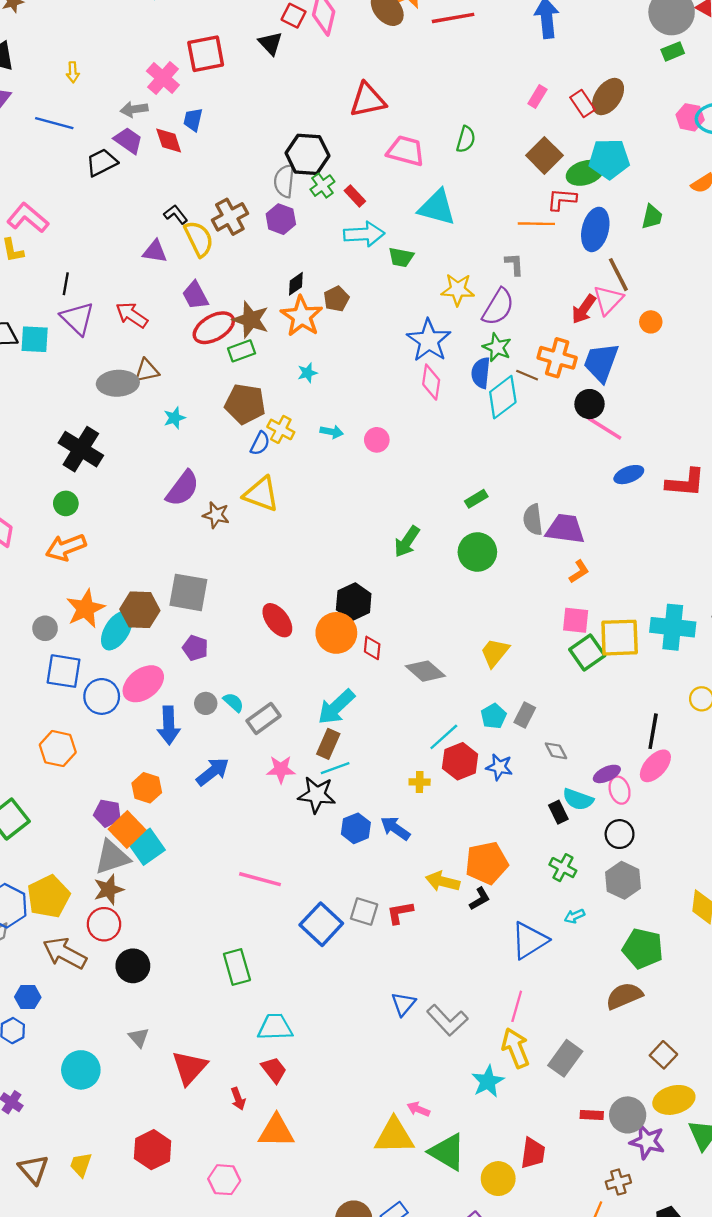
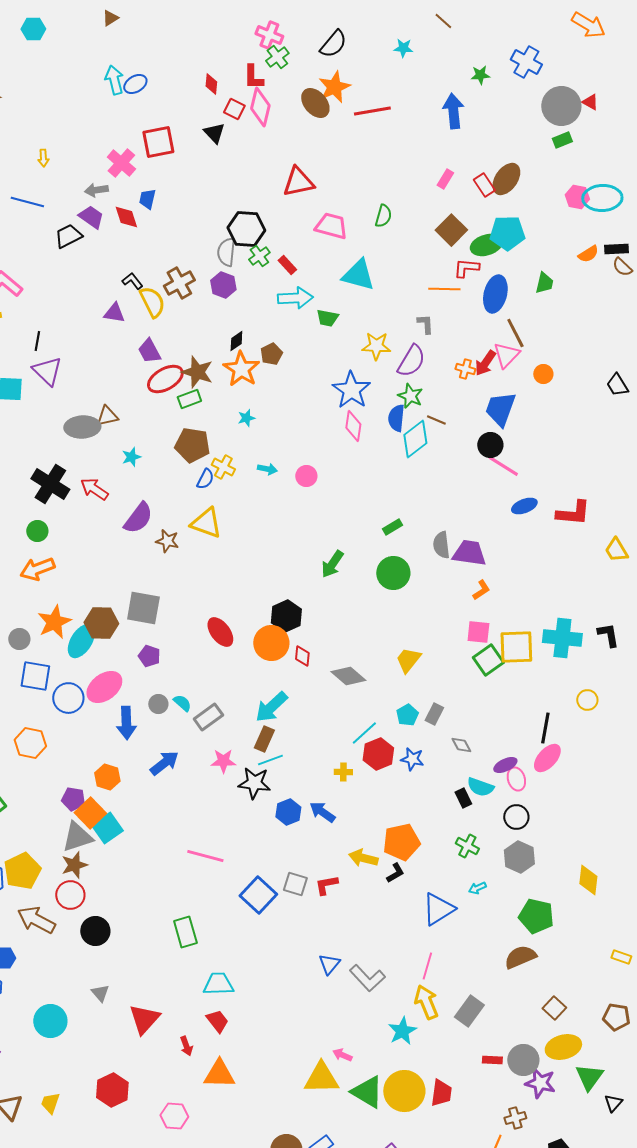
red arrow: (132, 315) -> (94, 489), moved
orange cross: (557, 358) -> (465, 369), moved, size x0.6
yellow circle: (498, 1179) -> (404, 1091), moved, size x1.4

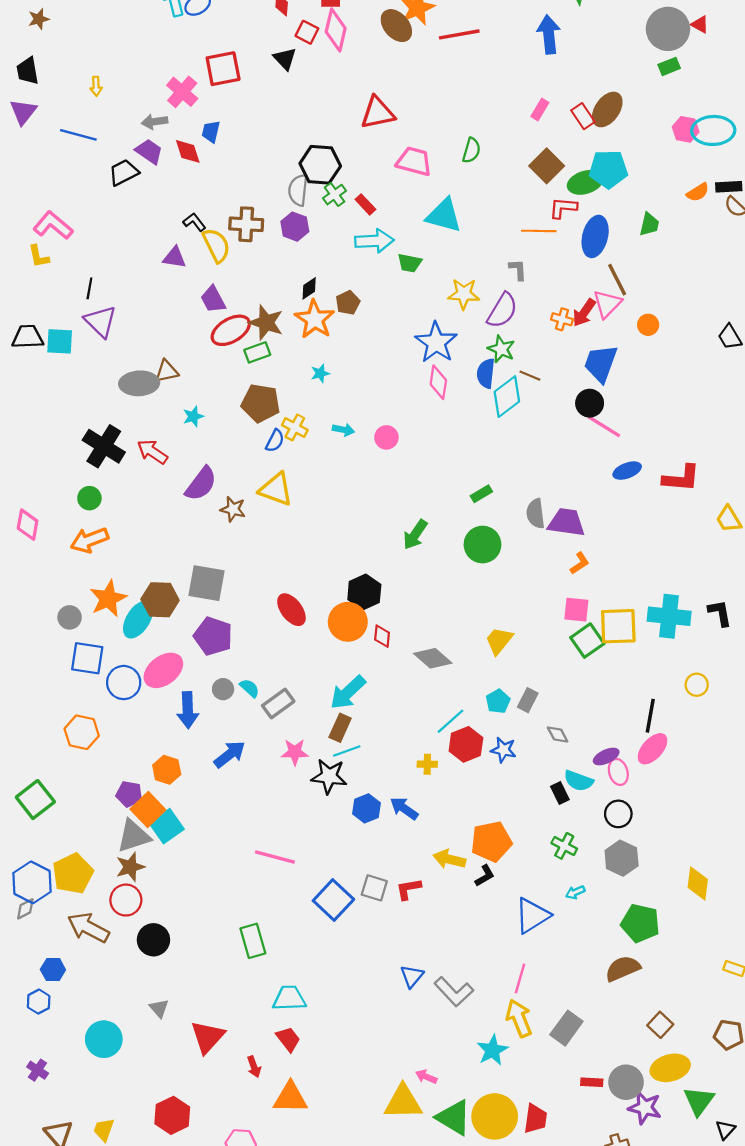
brown cross: (179, 283) -> (246, 224), turned 32
purple pentagon: (149, 656) -> (213, 636), size x1.6

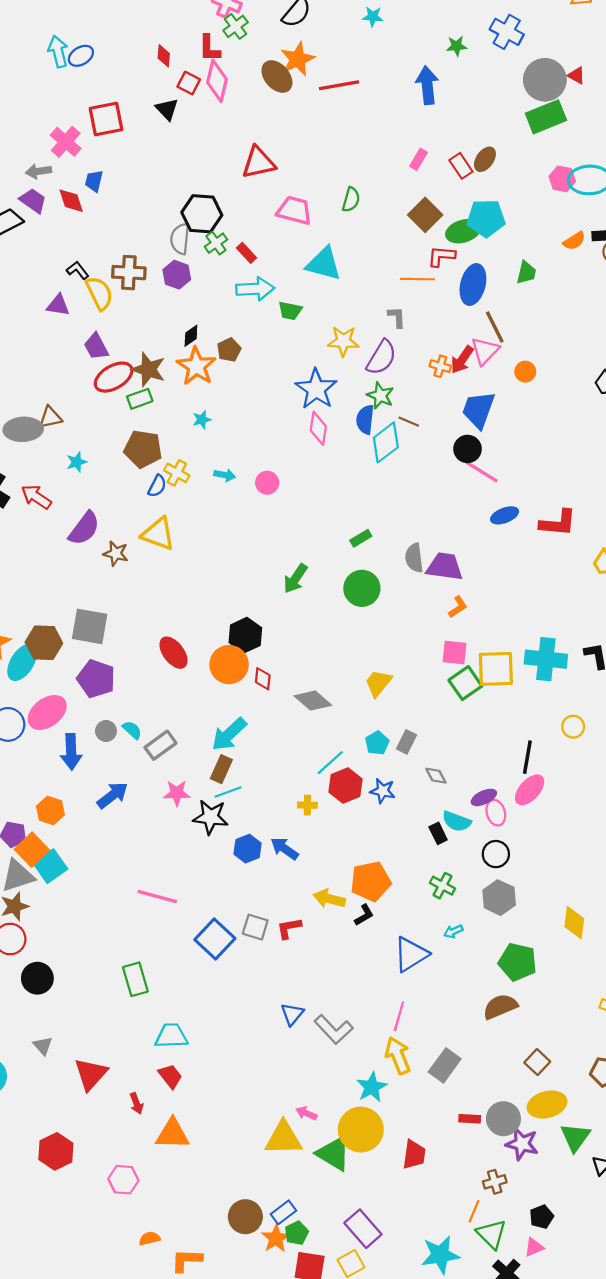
green rectangle: (669, 66) -> (546, 117), size x1.8
brown ellipse: (607, 109) -> (485, 159), size x0.7
yellow circle: (495, 1116) -> (361, 1130), moved

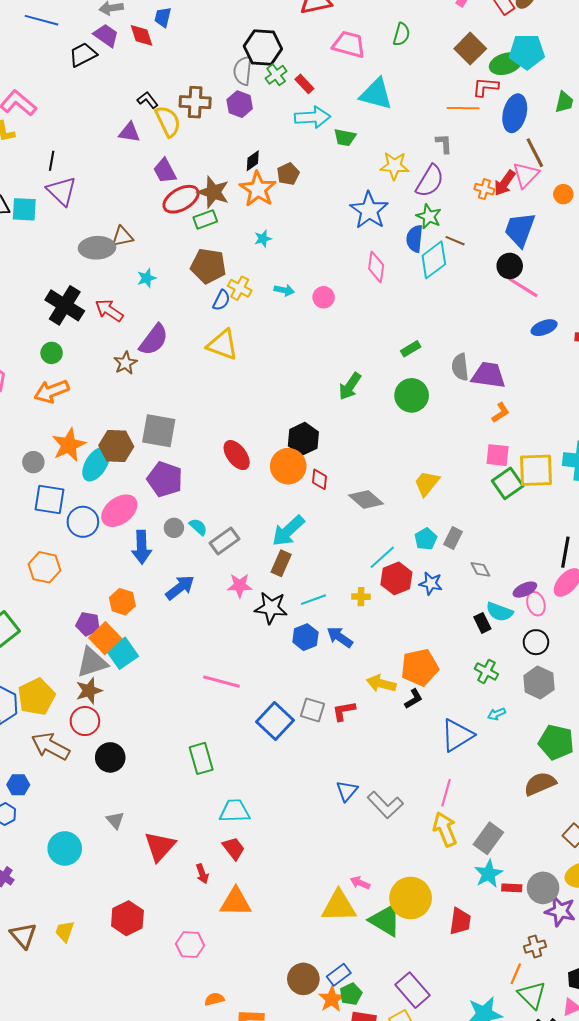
pink diamond: (318, 428) -> (376, 267), moved
brown star: (116, 553) -> (125, 363), moved, turned 30
cyan line: (228, 792) -> (313, 600), moved
cyan star: (372, 1087) -> (488, 874), moved

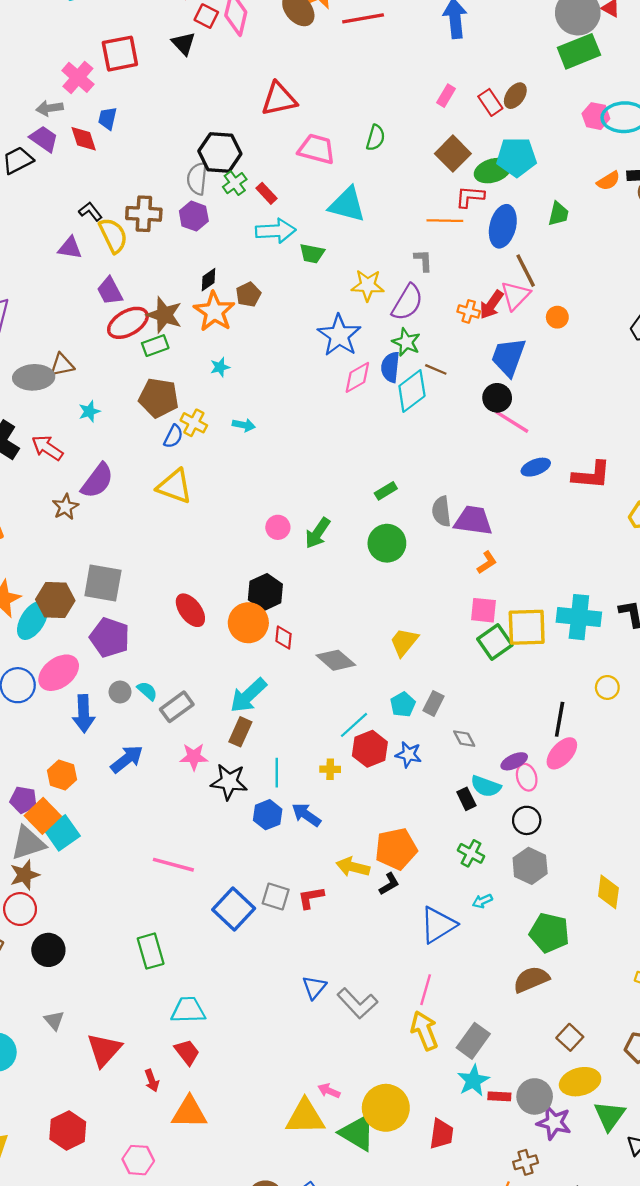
pink diamond: (376, 267) -> (357, 377), moved, turned 52
pink circle: (324, 297) -> (278, 527), moved
cyan line: (313, 600) -> (277, 773), turned -70

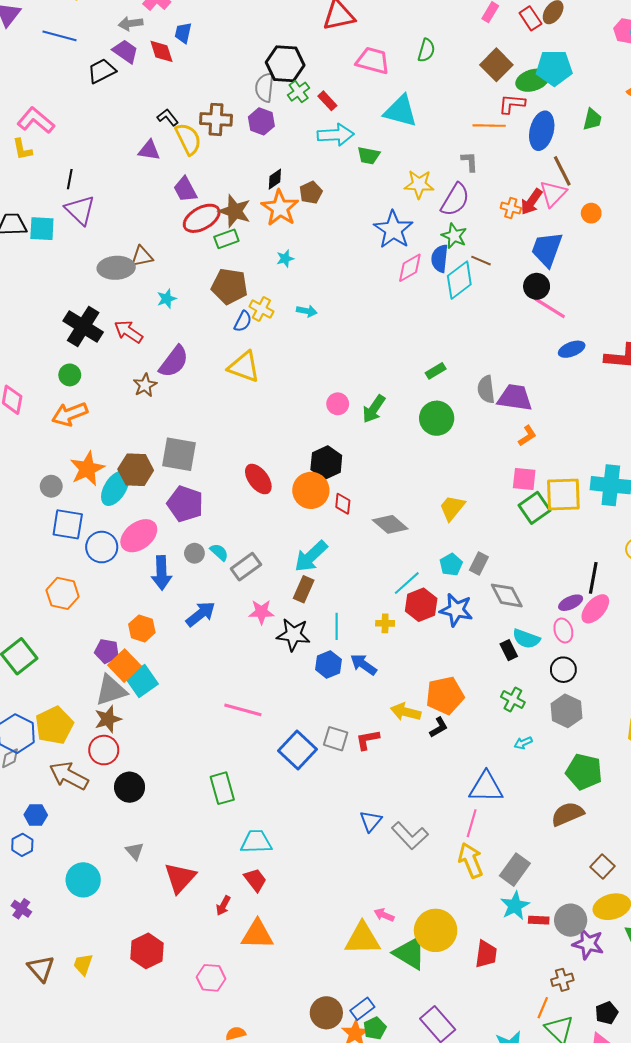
gray diamond: (464, 739) -> (507, 595), size x1.6
blue star: (409, 755) -> (456, 610), size x1.4
purple ellipse: (514, 761) -> (571, 603), moved
blue triangle: (438, 925) -> (486, 787), moved, turned 33
red arrow: (152, 1081) -> (223, 906), turned 48

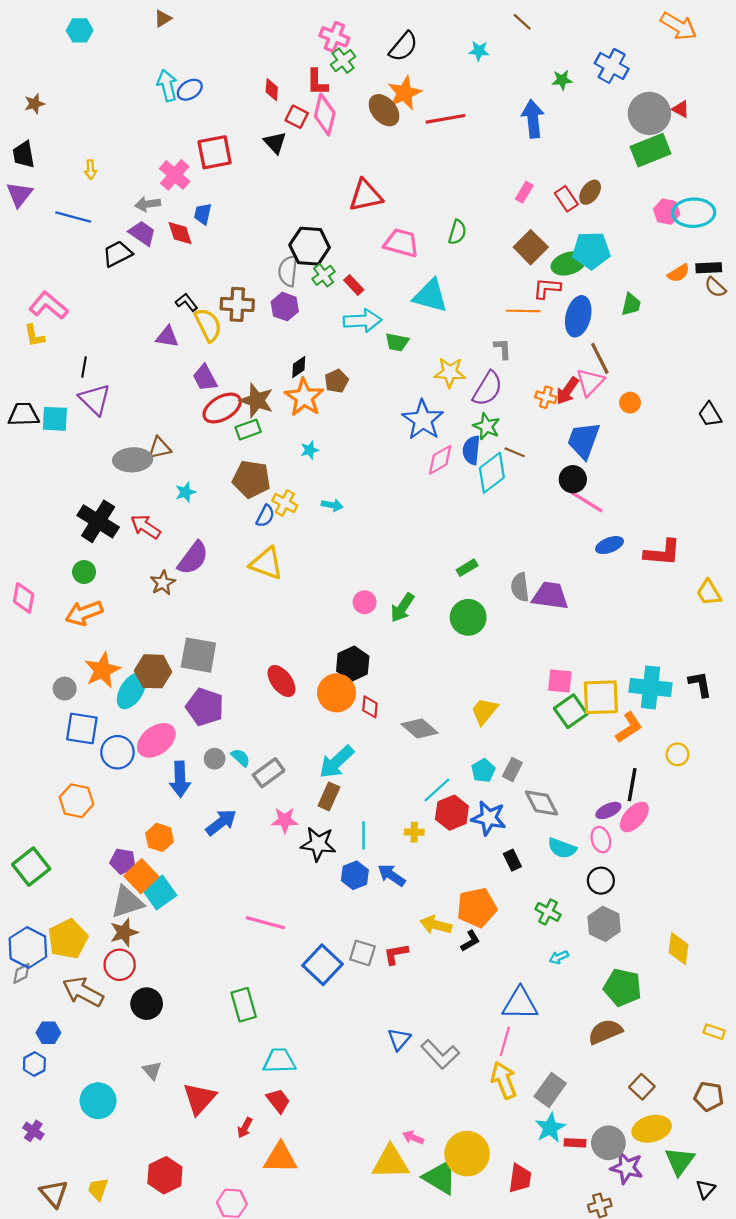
orange L-shape: (527, 436) -> (629, 727), moved, size x1.4
black rectangle: (509, 650) -> (512, 860), moved

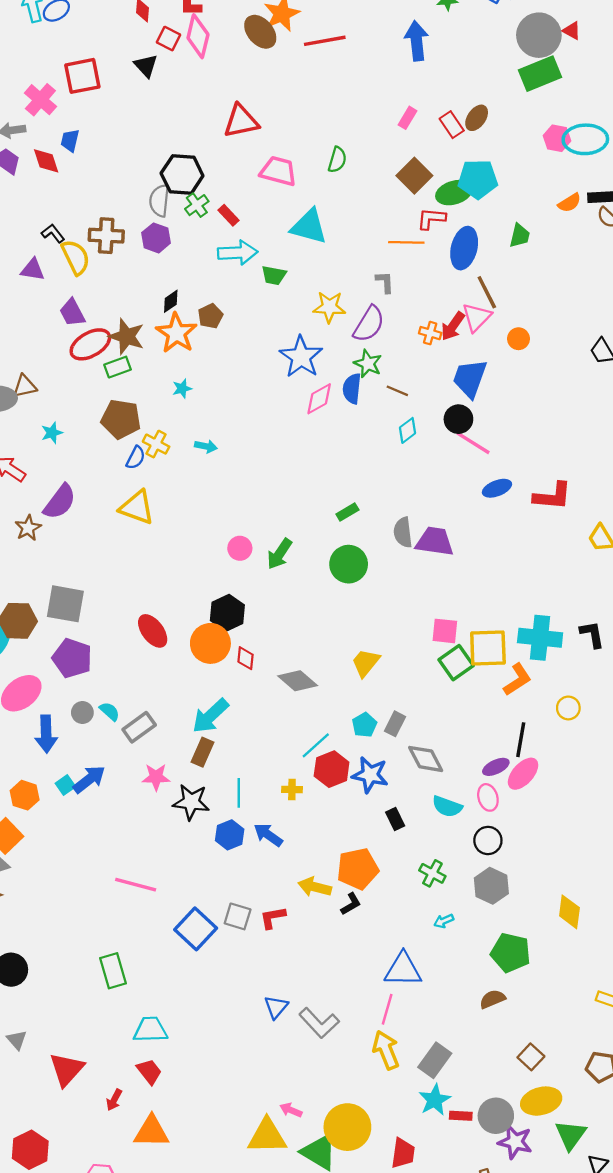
cyan diamond: (492, 473) -> (407, 430), moved, size x0.6
cyan square: (160, 892) -> (65, 785), moved, size x0.6
brown semicircle: (605, 1032) -> (492, 999), size x0.7

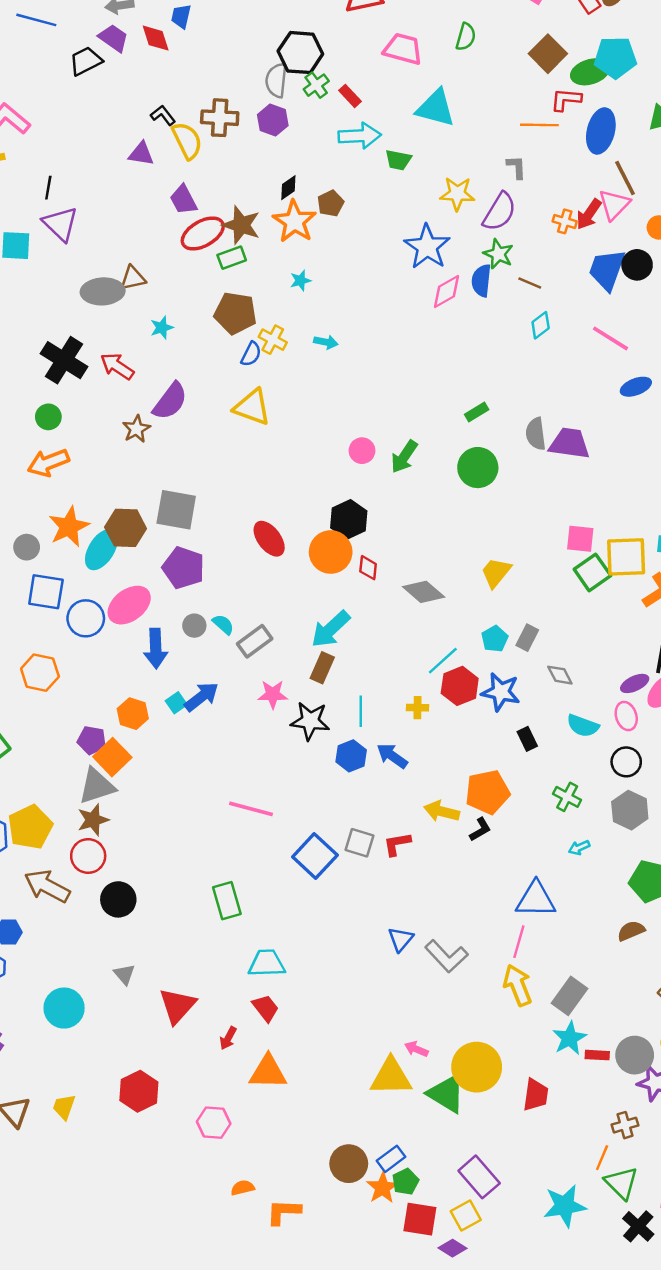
black circle: (458, 419) -> (637, 265), moved
gray diamond: (426, 759) -> (560, 675), size x0.7

